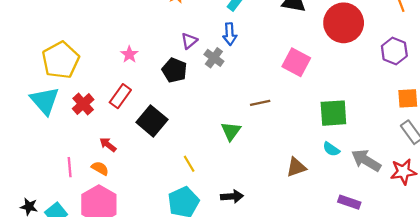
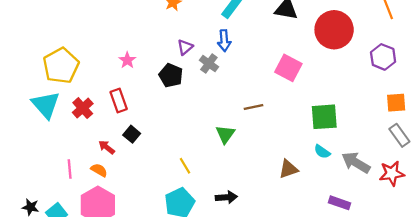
red rectangle: (120, 96) -> (119, 100), turned -55
black square: (152, 121) -> (132, 134), moved, size x0.6

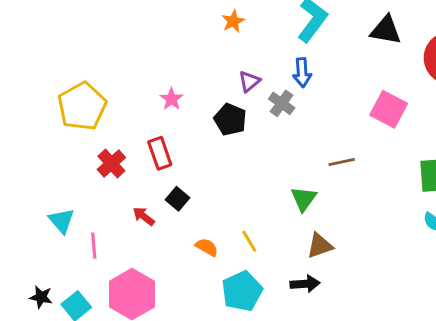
cyan triangle: (46, 105) -> (62, 221), moved, size x0.7
brown triangle: (288, 169) -> (320, 246), moved
orange semicircle: (99, 170) -> (207, 247), moved

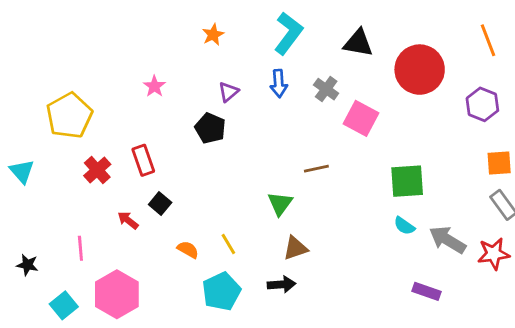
pink star: (172, 99) -> (154, 86), moved
gray cross: (282, 103) -> (326, 89), moved
cyan triangle: (62, 221) -> (22, 171), moved
black star: (41, 297) -> (27, 265), moved

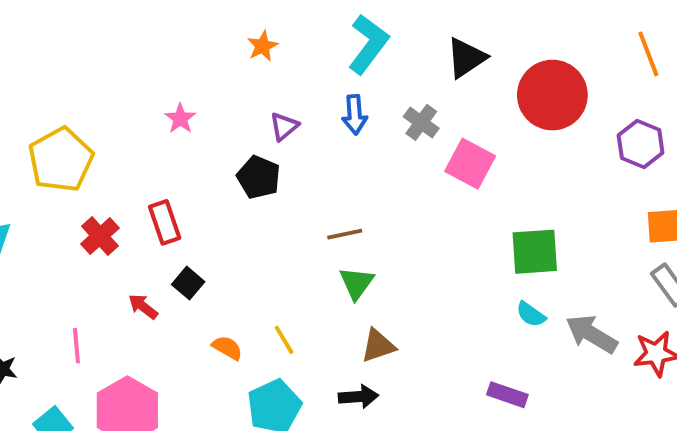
black triangle: (358, 43) -> (466, 58), turned -44
brown line: (316, 169) -> (345, 234), moved
purple rectangle: (427, 291) -> (507, 395), moved

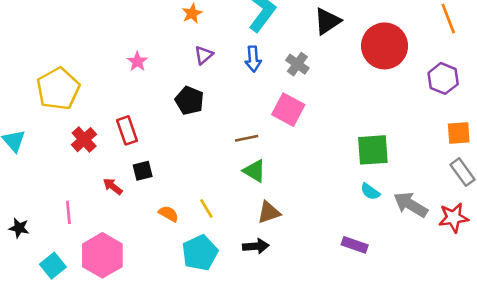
purple triangle: (284, 126) -> (204, 55), moved
pink square: (470, 164) -> (288, 110), moved
black square: (188, 283) -> (143, 171), turned 36
green triangle: (357, 283) -> (254, 171), turned -35

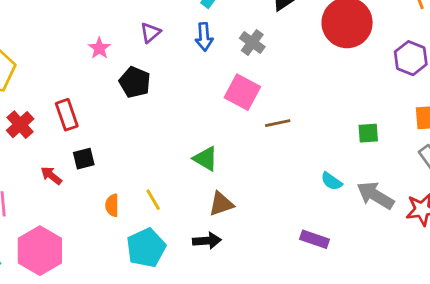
pink star: (137, 62) -> (99, 48), moved
brown line: (247, 138) -> (278, 123), moved
green square: (373, 150) -> (368, 133), moved, size x0.6
orange semicircle: (169, 214) -> (112, 205), turned -120

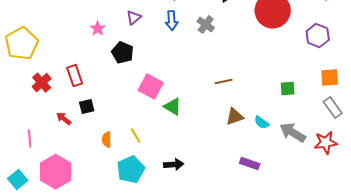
pink square: (242, 92) -> (151, 87), moved
brown triangle: (221, 204) -> (235, 117), moved

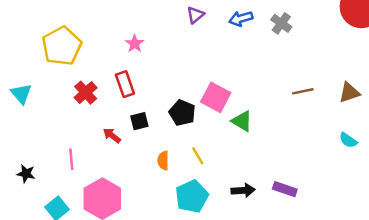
blue arrow: (172, 21) -> (241, 19), turned 78
pink star: (98, 29) -> (135, 44), moved
black pentagon: (123, 53) -> (182, 113), moved
brown triangle: (235, 117) -> (349, 93), moved
purple rectangle: (250, 164) -> (285, 189), moved

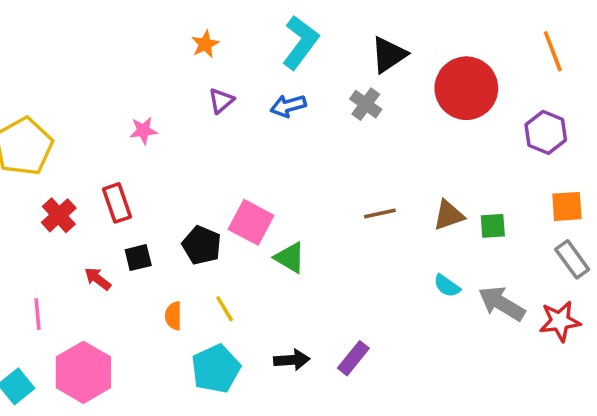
gray cross: (281, 23) -> (366, 104), moved
pink star: (135, 44) -> (143, 131), moved, turned 30
purple rectangle: (285, 189) -> (353, 358), turned -70

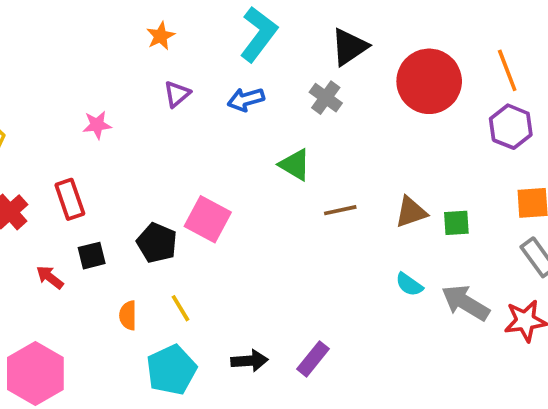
orange line: (553, 51) -> (507, 70), moved
green triangle: (290, 258) -> (295, 165), moved

